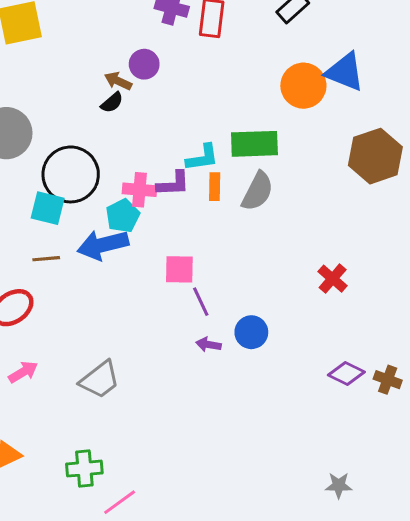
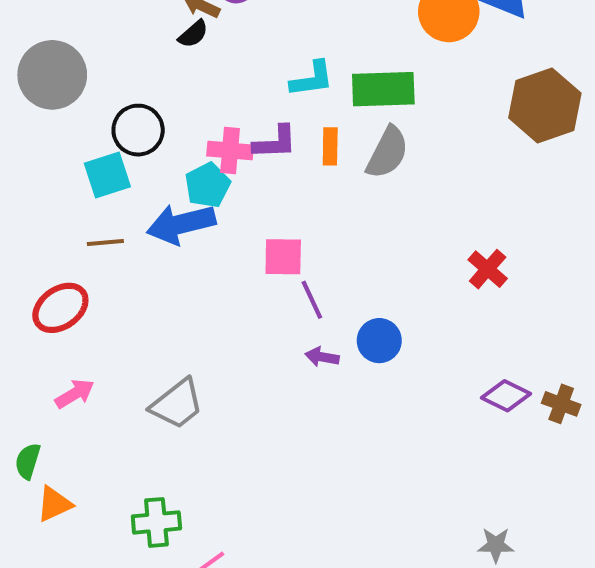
cyan L-shape: (202, 158) -> (312, 79), moved
black circle: (71, 174) -> (138, 130), size x0.7
cyan square: (48, 208) -> (107, 175), turned -32

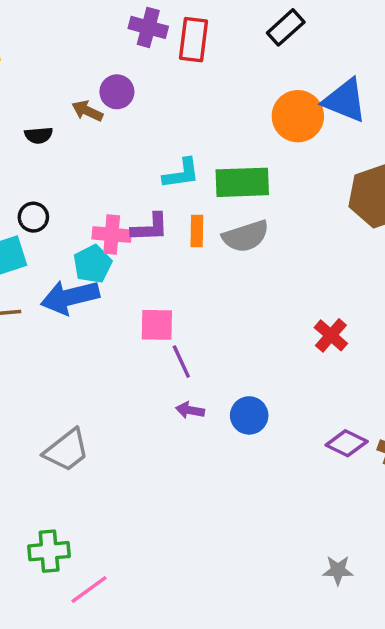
black semicircle: (193, 34) -> (39, 135), moved, turned 36
black circle: (138, 130) -> (33, 217), size x0.7
gray semicircle: (387, 153) -> (246, 236), turned 45
blue circle: (379, 341) -> (249, 415), moved

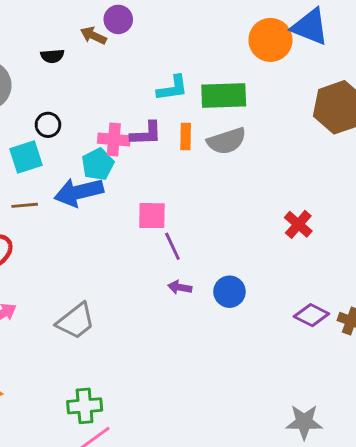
green cross: (49, 551) -> (85, 406), moved
gray star: (338, 570) -> (304, 422), size x1.4

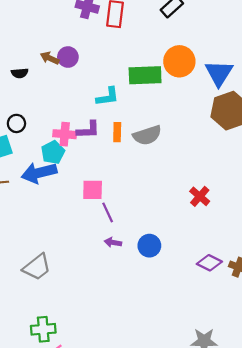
purple circle: (118, 19) -> (68, 57), moved
blue triangle: (310, 27) -> (219, 73), moved, turned 40
green rectangle: (224, 96) -> (145, 75), moved

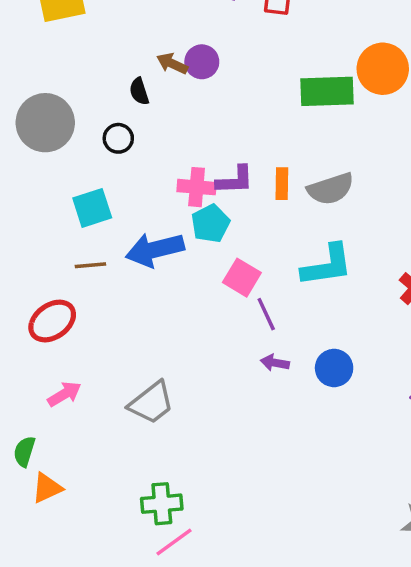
black semicircle: (20, 73) -> (139, 91), moved, turned 77
cyan L-shape: (108, 97) -> (327, 265), moved, size x1.4
black circle: (16, 123) -> (118, 138), moved
cyan pentagon: (53, 152) -> (211, 224), moved
pink square: (93, 190) -> (242, 278), turned 30

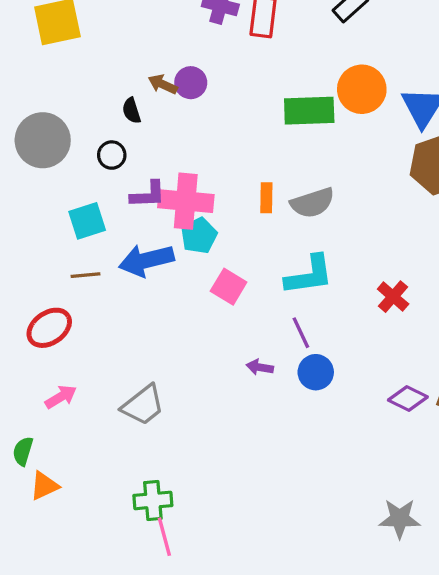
purple L-shape: (235, 180) -> (148, 195), moved
pink cross: (197, 187) -> (186, 201), size x1.5
purple line: (266, 314) -> (301, 333), moved
pink line: (174, 542) -> (164, 537), turned -69

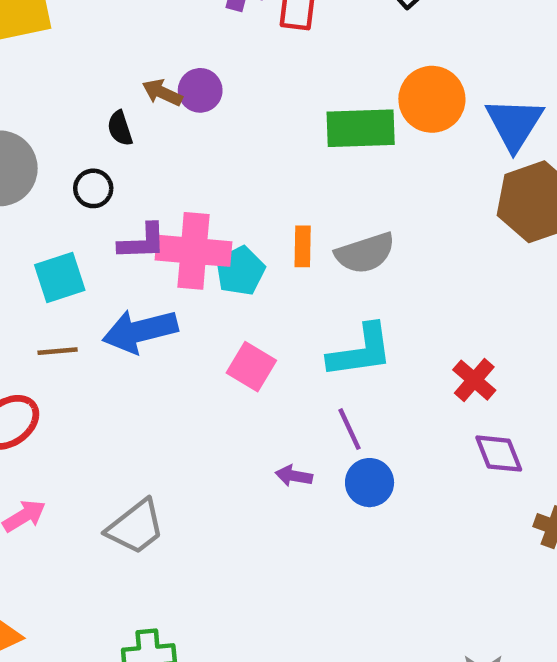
cyan pentagon: (199, 236) -> (240, 271), moved
purple diamond: (408, 399) -> (499, 454), moved, turned 42

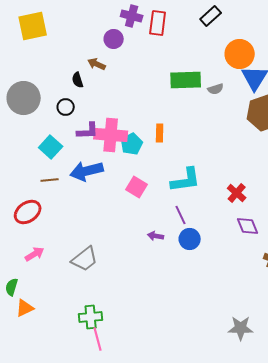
purple circle: (200, 90) -> (114, 39), moved
orange circle: (432, 99) -> (240, 54), moved
gray semicircle: (365, 253) -> (216, 89), moved, size x0.6
cyan square: (60, 278) -> (51, 147), turned -30

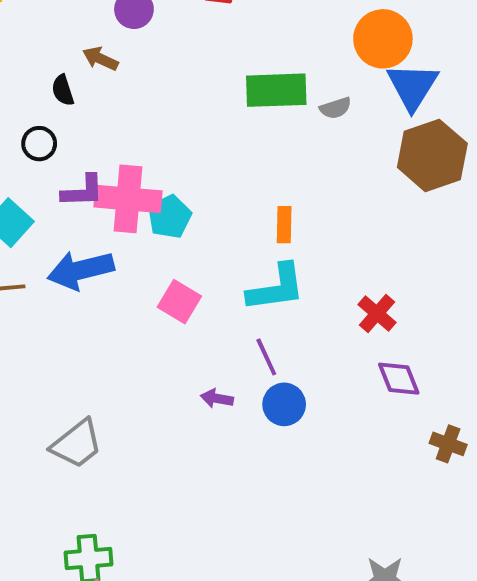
orange rectangle: (160, 133) -> (284, 225), moved

